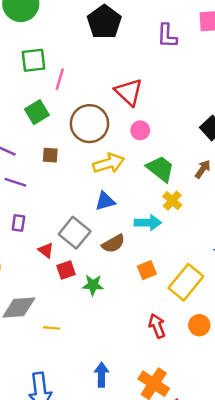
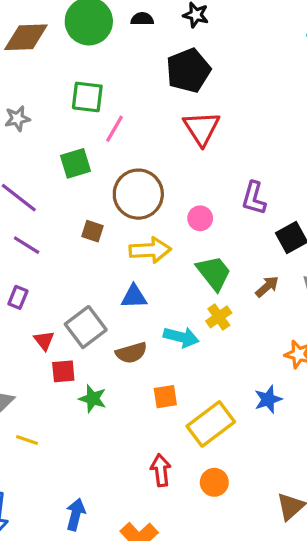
purple L-shape: (167, 36) -> (254, 198), moved
red triangle: (129, 92) -> (202, 128), moved
brown square: (50, 155) -> (93, 231), moved

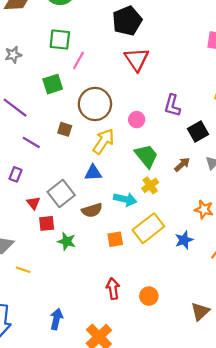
purple line: (27, 245) -> (31, 142), moved
yellow arrow: (150, 250) -> (103, 141), turned -52
yellow rectangle: (211, 424) -> (148, 228), moved

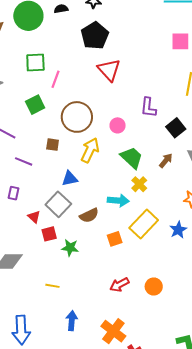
blue triangle: (93, 173) -> (70, 179), moved
yellow line: (23, 270) -> (52, 286), moved
red arrow: (113, 289) -> (120, 285), turned -102

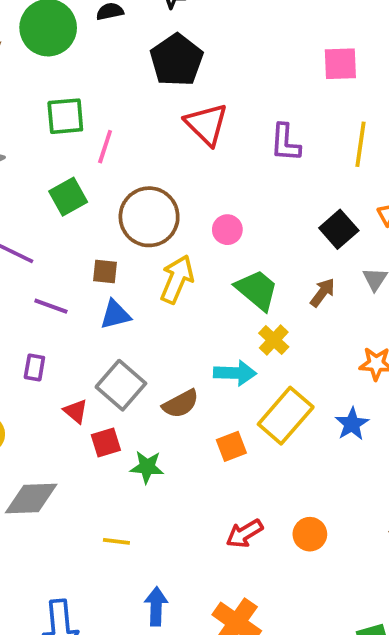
purple L-shape: (148, 107) -> (285, 143), moved
blue triangle: (70, 179) -> (115, 315), moved

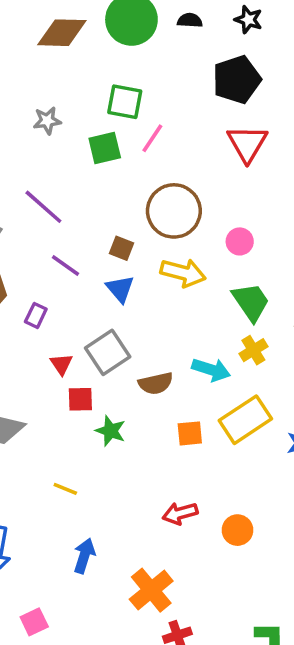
green square: (68, 197) -> (105, 148), moved
yellow arrow: (177, 279) -> (183, 273), turned 66
blue triangle: (115, 315) -> (120, 289), turned 48

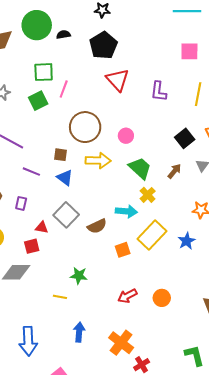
black semicircle: (190, 20) -> (63, 35), moved
red triangle: (61, 364) -> (42, 227), turned -32
red square: (80, 399) -> (32, 246), moved
green star: (111, 431) -> (79, 276), moved

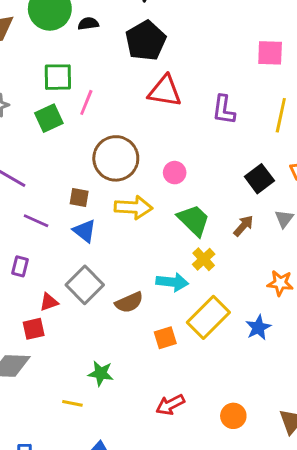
red triangle: (118, 80) -> (165, 91), turned -40
red triangle: (42, 227) -> (49, 302), turned -32
orange circle: (162, 298) -> (233, 416), moved

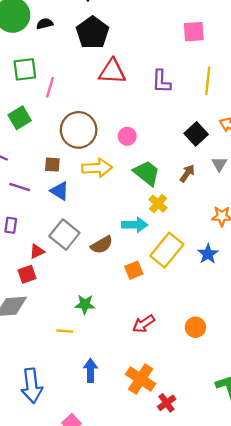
green square: (49, 118) -> (20, 118), moved

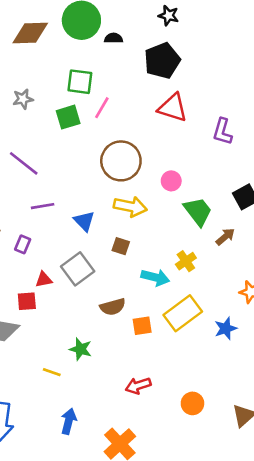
green square: (20, 118) -> (68, 117), moved
brown square: (52, 165) -> (121, 246), moved
green trapezoid: (147, 173) -> (198, 211), moved
purple line: (20, 187) -> (43, 206), turned -42
brown semicircle: (102, 245) -> (113, 307), moved

